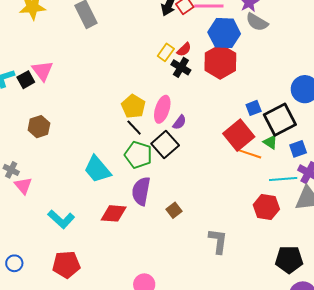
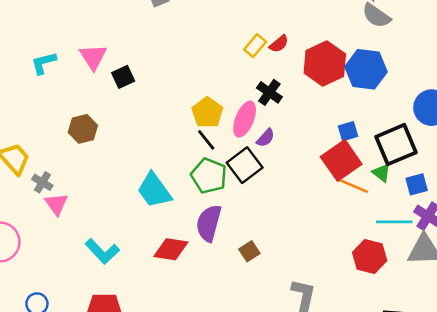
blue hexagon: (224, 33) -> (366, 69), moved
black cross: (181, 67) -> (269, 92), moved
black square: (26, 80) -> (123, 77), moved
blue square: (254, 108) -> (348, 131), moved

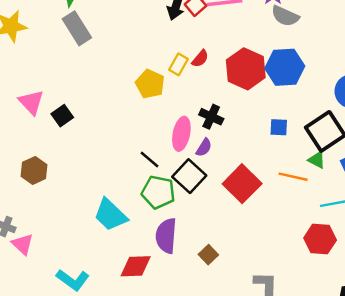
black cross: (269, 92) -> (211, 117), moved
yellow pentagon: (207, 112) -> (150, 84), moved
blue square: (348, 131) -> (279, 127), turned 30
red square: (341, 160) -> (242, 184), moved

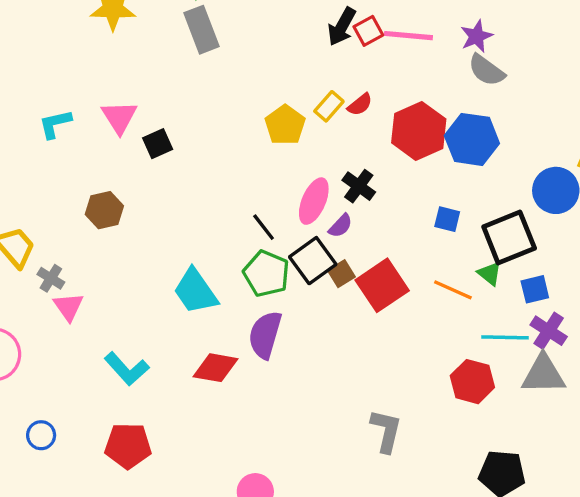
brown square: (208, 255) -> (341, 274), moved

